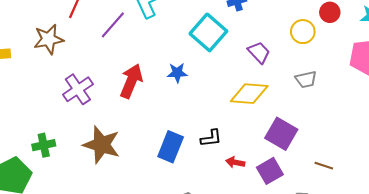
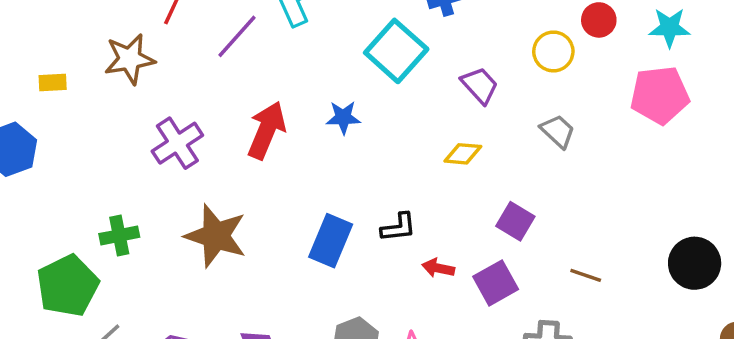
gray trapezoid: (306, 79) -> (558, 131), turned -125
yellow diamond: (249, 94) -> (463, 154), size x0.6
purple square: (281, 134) -> (515, 221), size x0.7

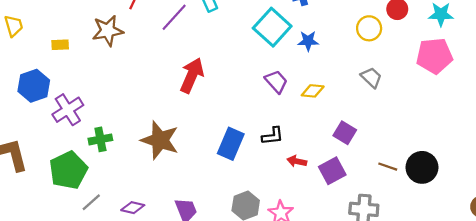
purple trapezoid: (480, 85) -> (276, 82), moved
blue star: (343, 117) -> (308, 41), moved
purple cross: (177, 143) -> (68, 110), moved
black circle: (695, 263) -> (422, 167), moved

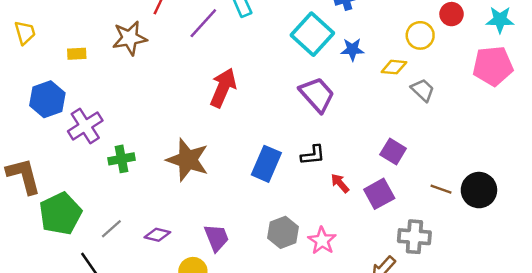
purple trapezoid: (276, 82) -> (317, 95), size x1.4
yellow diamond: (313, 91) -> (394, 67), moved
red arrow: (297, 161) -> (340, 183), turned 36
green pentagon: (68, 170) -> (60, 214), moved

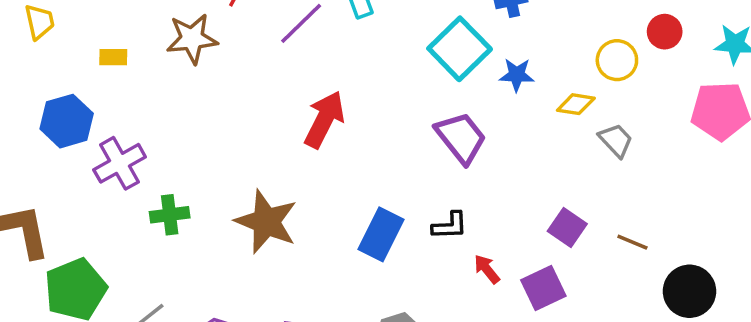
brown line: (441, 189) -> (632, 242), moved

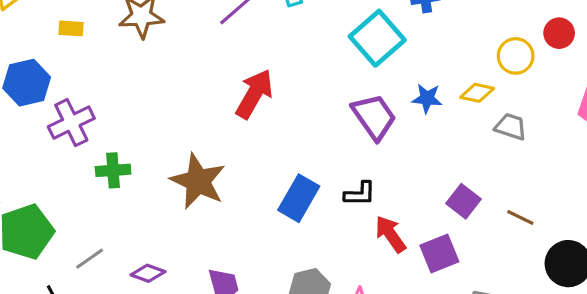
blue star: (517, 75) -> (427, 98), moved
gray trapezoid: (616, 140) -> (511, 127), turned -32
red arrow: (487, 269) -> (390, 234), size x1.4

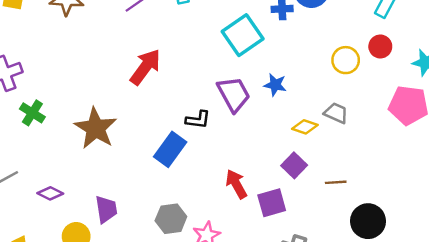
yellow diamond: (477, 93) -> (305, 127), moved
green cross: (113, 170) -> (32, 113), turned 30
black L-shape: (360, 194) -> (198, 120), moved
brown line: (520, 217) -> (336, 182), turned -36

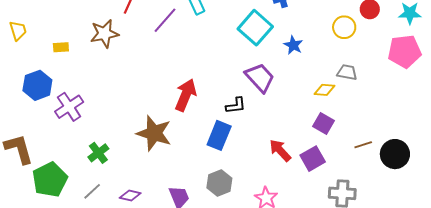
red arrow: (145, 67) -> (186, 95), moved
blue star: (275, 85) -> (293, 45), moved, turned 30
green cross: (32, 113) -> (98, 153), moved, turned 35
brown line: (336, 182) -> (363, 145), moved
gray hexagon: (171, 219) -> (219, 183), moved

